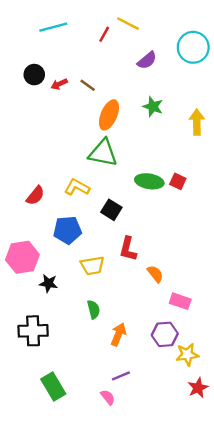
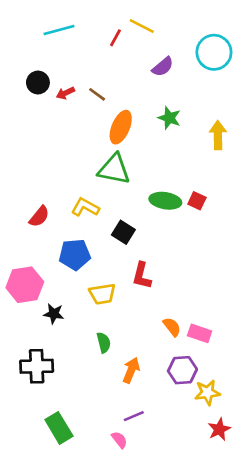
orange semicircle: (155, 274) -> (172, 327), moved

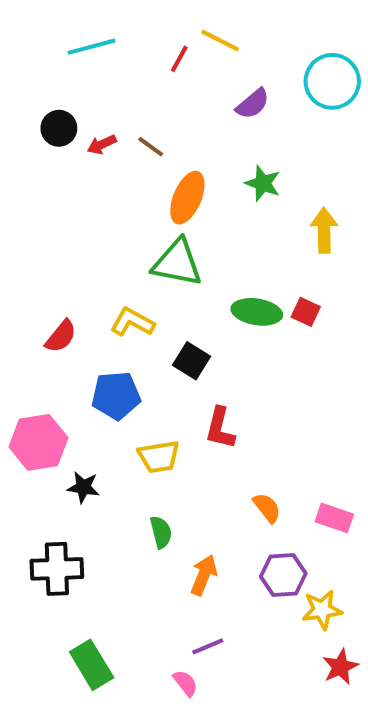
yellow arrow: (218, 135) -> (324, 230), moved
pink rectangle: (200, 333) -> (334, 518), moved

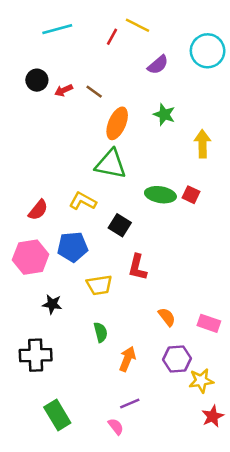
pink hexagon: (38, 442) -> (31, 257), moved

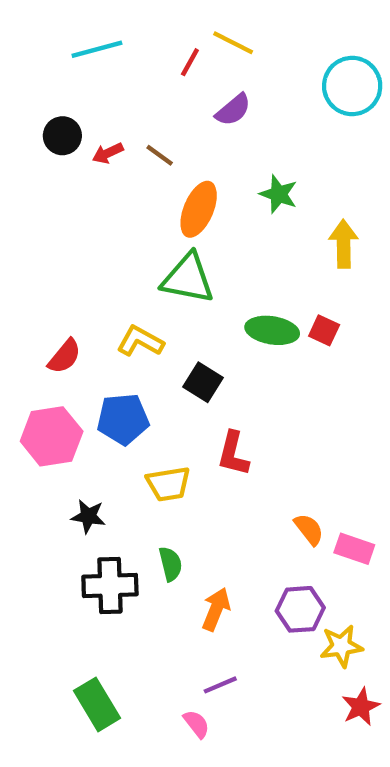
purple semicircle: (158, 65) -> (233, 110), moved
orange semicircle: (167, 317) -> (309, 529), moved
black cross: (36, 355) -> (110, 586), moved

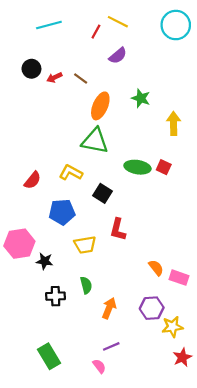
cyan circle: (352, 86) -> (176, 25), moved
pink hexagon: (52, 436) -> (19, 244), moved
black cross: (110, 586) -> (56, 296), size x0.7

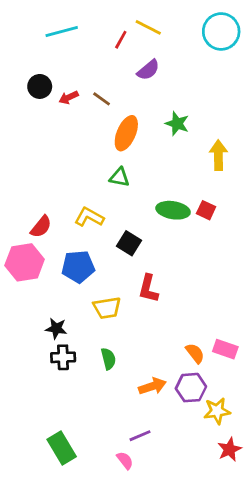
green triangle: (95, 141) -> (119, 177), size x0.6
pink hexagon: (19, 244) -> (25, 262), moved
orange semicircle: (156, 268) -> (195, 353), moved
black cross: (56, 296) -> (63, 357), moved
orange arrow: (109, 308) -> (152, 386), moved, turned 50

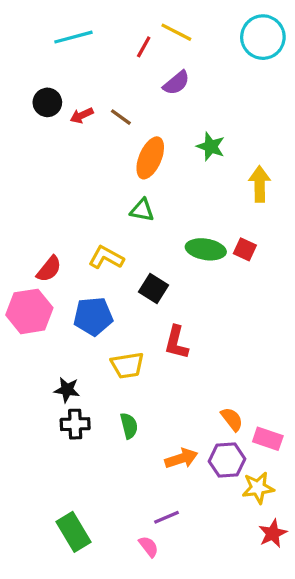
pink rectangle: (225, 349) -> (268, 439), moved

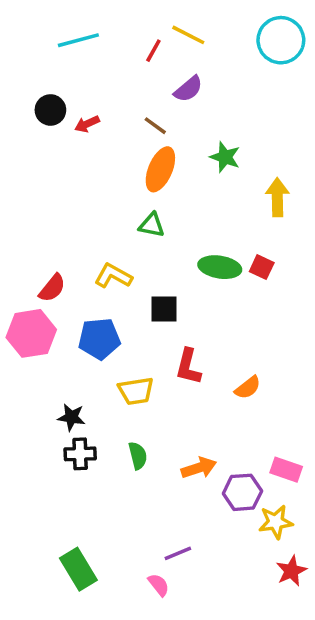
brown line: (121, 117) -> (155, 126), moved
black square: (153, 289) -> (164, 309), turned -32
orange semicircle: (232, 419) -> (248, 388), moved, turned 90
orange arrow: (181, 458) -> (199, 468), moved

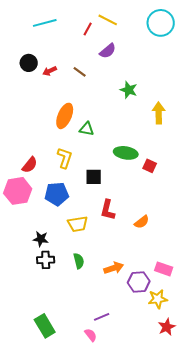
brown line: (155, 126) -> (80, 72), moved
orange ellipse: (160, 169) -> (65, 116), moved
red square: (262, 267) -> (150, 166), moved
yellow L-shape: (113, 276) -> (65, 158), turned 80

